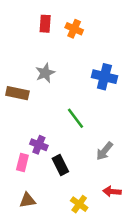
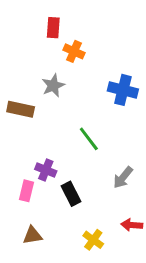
orange cross: (74, 29) -> (74, 51), moved

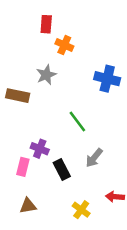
gray arrow: (123, 177) -> (94, 158), moved

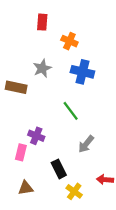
orange cross: (64, 45) -> (69, 41), moved
blue cross: (107, 79) -> (82, 72), moved
black rectangle: (62, 169) -> (59, 169), moved

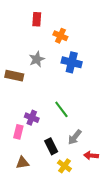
green line: (71, 111) -> (61, 109), moved
gray arrow: (86, 144) -> (75, 137), moved

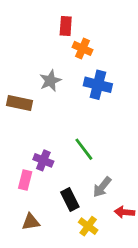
red rectangle: (37, 19) -> (66, 26), moved

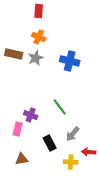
red rectangle: (66, 26) -> (39, 11), moved
orange cross: (83, 48) -> (39, 37), moved
brown rectangle: (20, 103) -> (14, 54), moved
yellow cross: (88, 226) -> (71, 162), moved, turned -32

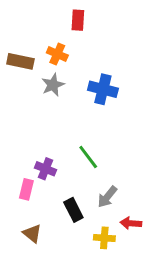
red rectangle: (39, 11) -> (78, 20), moved
brown rectangle: (14, 54) -> (20, 61), moved
brown triangle: (22, 159) -> (32, 233), turned 48

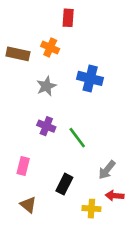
gray star: (53, 85) -> (46, 86), moved
purple cross: (45, 169) -> (46, 126), moved
gray arrow: (107, 197) -> (107, 170), moved
black rectangle: (73, 210) -> (64, 184), turned 54

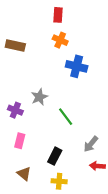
orange cross: (50, 47) -> (60, 40), moved
gray star: (46, 86) -> (39, 97), moved
purple cross: (46, 126) -> (15, 110), moved
yellow cross: (91, 209) -> (59, 181), moved

